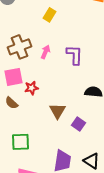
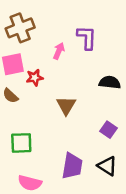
pink arrow: (46, 52) -> (59, 51), moved
purple square: (78, 124) -> (109, 130), moved

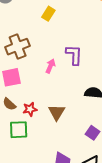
red star: (35, 78) -> (30, 109), moved
green square: (21, 143) -> (19, 130), moved

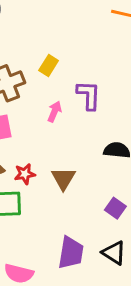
yellow rectangle: (48, 14) -> (49, 65), moved

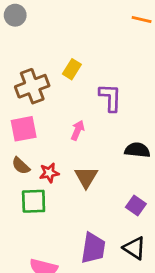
pink arrow: (54, 112) -> (78, 130), moved

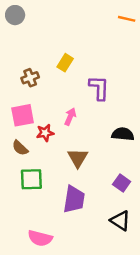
brown cross: (32, 86) -> (30, 78), size x0.6
red star: (49, 173) -> (45, 133), moved
purple trapezoid: (93, 248) -> (74, 199), moved

